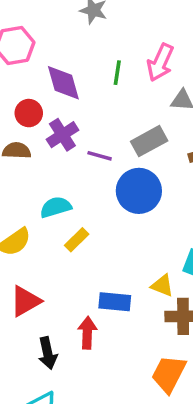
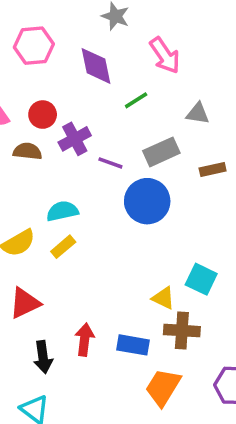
pink arrow: (160, 63) -> (165, 55), moved, turned -63
green line: (117, 73) -> (136, 100), moved, turned 45
purple diamond: (63, 83) -> (96, 66), moved
yellow rectangle: (77, 240) -> (63, 247), moved
blue rectangle: (115, 302) -> (133, 345), moved

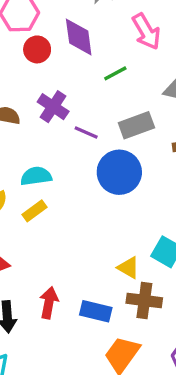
red circle: (43, 115) -> (37, 49), moved
purple cross: (75, 139) -> (53, 107), turned -32

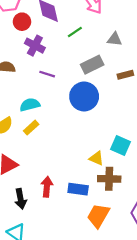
purple cross: (53, 107) -> (35, 46), moved
purple line: (86, 132) -> (47, 74), moved

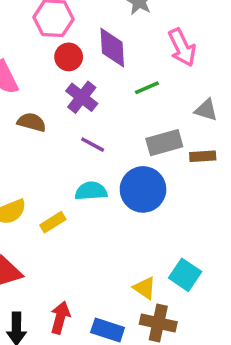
brown rectangle: (125, 75) -> (203, 156), moved
cyan semicircle: (30, 105) -> (91, 191), moved

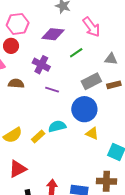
purple diamond: (112, 48) -> (53, 34), turned -70
red circle: (69, 57) -> (11, 46), moved
cyan semicircle: (91, 191) -> (57, 126), moved
yellow triangle: (145, 288) -> (92, 133), moved

